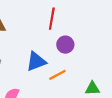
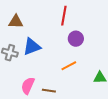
blue triangle: (36, 61) -> (32, 47), moved

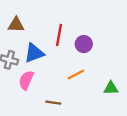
red line: (64, 16) -> (59, 35), moved
pink semicircle: (28, 86) -> (26, 80), moved

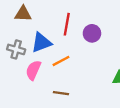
orange line: (76, 74) -> (61, 61), moved

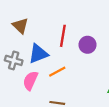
brown triangle: (23, 14) -> (20, 26), turned 42

